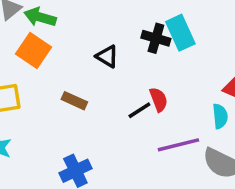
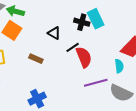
red semicircle: (159, 100) -> (84, 57), size x1.5
black line: (139, 110) -> (73, 47), moved

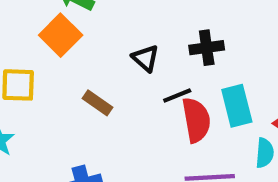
cyan rectangle: (96, 19) -> (237, 106), moved
black cross: (82, 22) -> (207, 48), turned -35

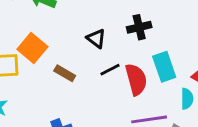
orange square: (61, 35) -> (32, 48), moved
black line: (177, 95) -> (110, 70), moved

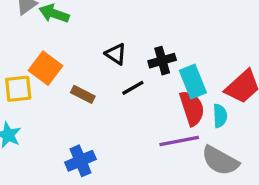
black cross: (139, 27) -> (162, 61), moved
red semicircle: (136, 79) -> (192, 108), moved

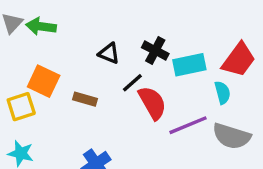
black cross: (162, 61) -> (155, 51), turned -35
cyan rectangle: (193, 82) -> (189, 65), turned -68
red semicircle: (192, 108) -> (152, 103), moved

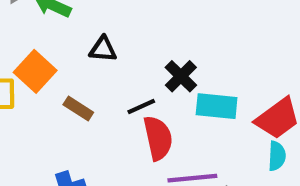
black triangle: (109, 53) -> (103, 49), moved, turned -35
cyan semicircle: (222, 93) -> (277, 156), moved

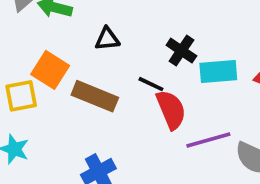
black line: (141, 107) -> (151, 84), turned 60
brown rectangle: (78, 109) -> (95, 96), size x1.6

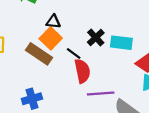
orange square: (50, 70) -> (51, 38), moved
cyan rectangle: (218, 71) -> (121, 43), moved

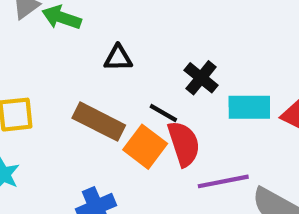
orange square: (51, 38) -> (145, 147), moved
cyan rectangle: (121, 43) -> (249, 107), moved

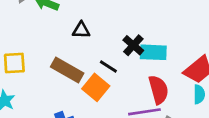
cyan rectangle: (249, 107) -> (153, 52), moved
red semicircle: (184, 144) -> (158, 90), moved

